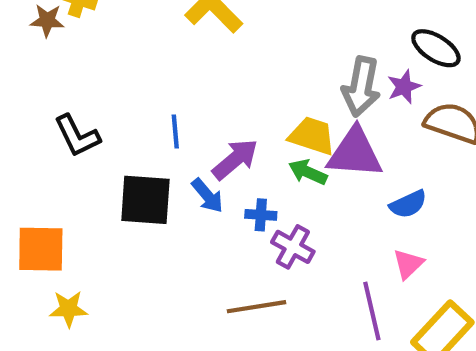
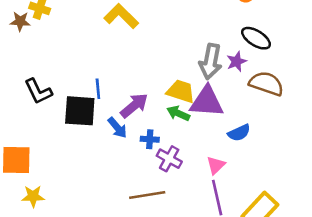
black square: (145, 200) -> (80, 111), moved
pink triangle: (408, 264) -> (216, 165), moved

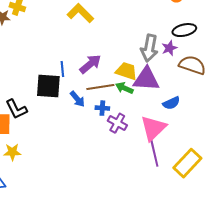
black ellipse: (256, 38) -> (184, 30), turned -45
black L-shape: (38, 91) -> (16, 109), moved
purple arrow: (134, 106) -> (90, 64), moved
pink triangle: (216, 165) -> (153, 128), size x1.8
brown line: (147, 195) -> (100, 87), moved

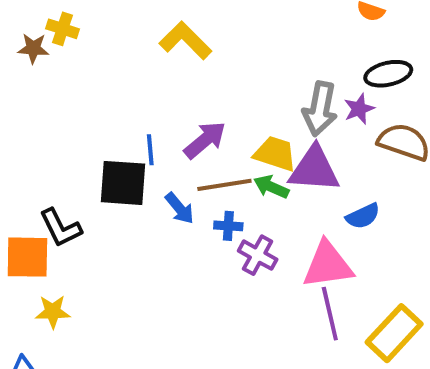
pink triangle: (153, 128) -> (328, 265), turned 36

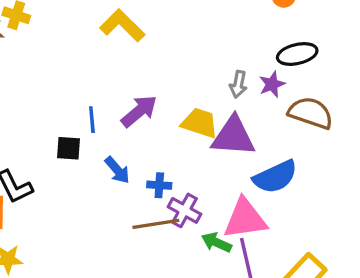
gray arrow: (320, 109) -> (238, 84), size x0.6
black square: (123, 183) -> (68, 148), size x0.6
brown line: (224, 185) -> (156, 224), moved
green arrow: (271, 187) -> (216, 242), moved
blue semicircle: (363, 216) -> (275, 177), size x1.5

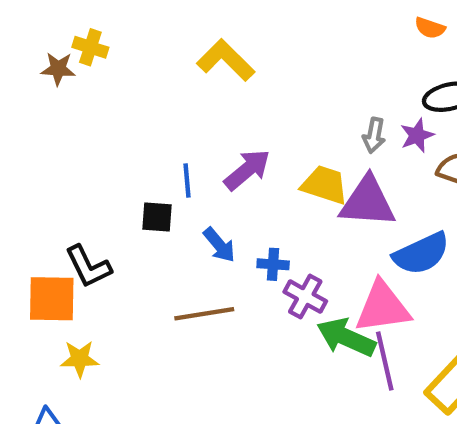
brown line: (156, 224) -> (204, 314), moved
green arrow: (216, 242) -> (346, 337), size x1.5

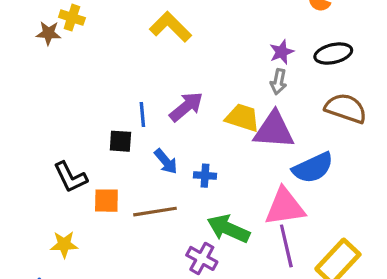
purple star: (417, 135) -> (282, 52), moved
purple cross: (305, 297) -> (202, 258), moved
orange square: (52, 299) -> (106, 201), moved, size x0.7
green arrow: (346, 337) -> (228, 229), moved

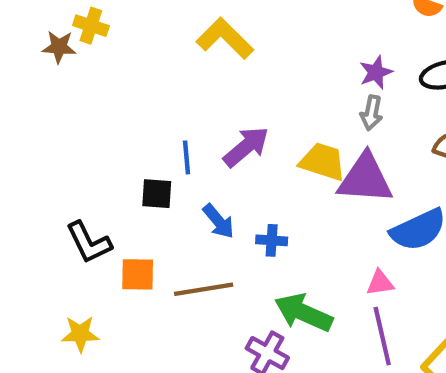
pink triangle: (285, 207) -> (380, 283), size x0.5

